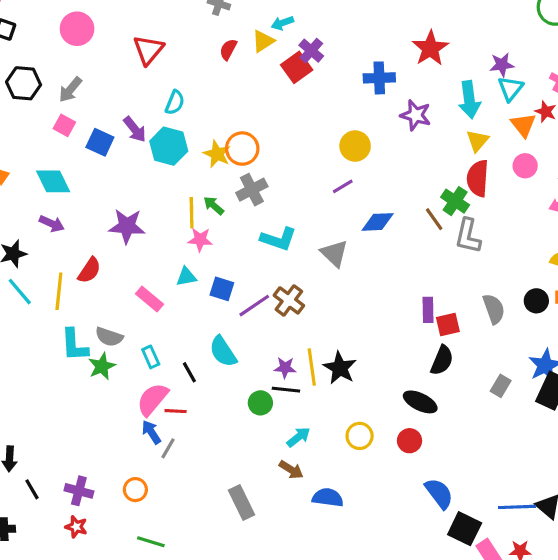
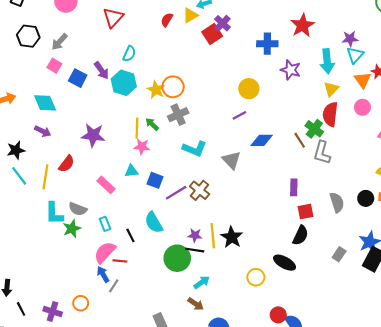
purple rectangle: (428, 310) -> (294, 187), moved
green circle: (260, 403) -> (177, 258), size x1.6
yellow circle: (360, 436) -> (256, 277), moved
red circle: (410, 441) -> (278, 315), moved
orange circle: (135, 490) -> (81, 303), moved

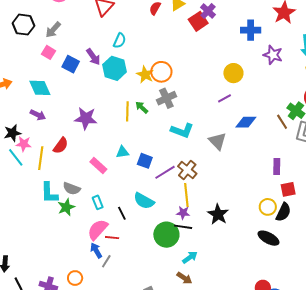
pink star: (142, 147) -> (24, 144), moved
cyan semicircle: (154, 223) -> (144, 201), turned -30
yellow line: (213, 236) -> (186, 195), moved
yellow circle: (256, 277) -> (268, 207), moved

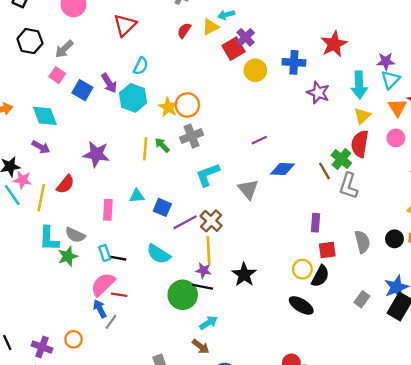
yellow circle: (233, 73) -> (255, 70), moved
cyan L-shape: (182, 130) -> (208, 175), turned 135
pink rectangle: (98, 165) -> (108, 210), turned 48
black line: (122, 213) -> (118, 258), moved, turned -56

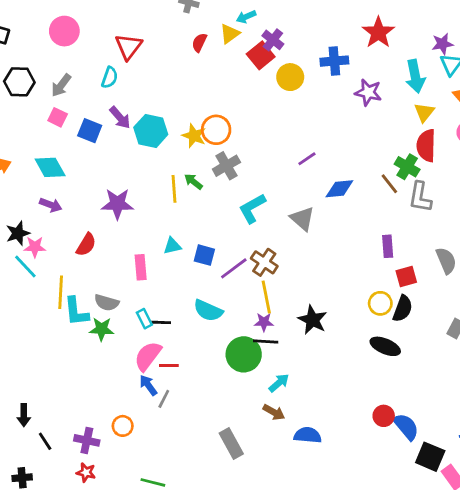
cyan semicircle: (141, 66) -> (110, 77), moved
yellow line: (41, 198) -> (61, 292), moved
green star: (68, 256) -> (101, 329), turned 30

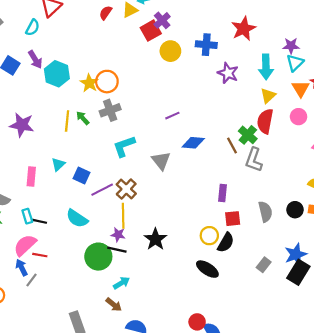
cyan triangle: (172, 246) -> (58, 164), turned -40

